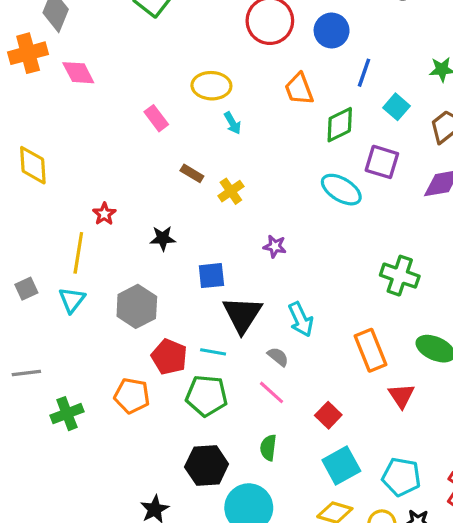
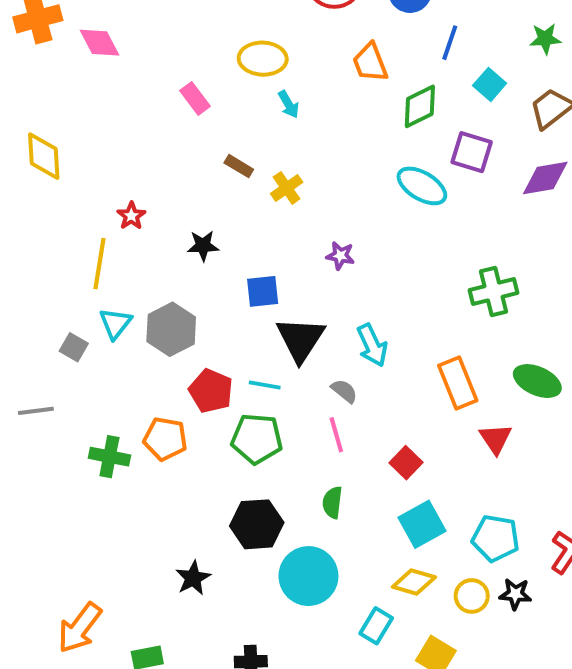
green cross: (400, 276) -> (494, 291), turned -33
gray square: (26, 289) -> (74, 347), moved, turned -35
cyan triangle: (72, 300) -> (115, 323), moved
pink line: (271, 392) -> (336, 435), turned 32
green cross: (67, 414) -> (109, 457), moved, turned 32

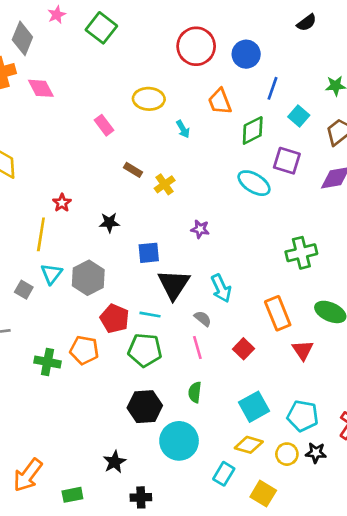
cyan arrow: (289, 104) -> (183, 129), moved
red square: (406, 463) -> (243, 349), moved
black star: (193, 578) -> (115, 462), moved

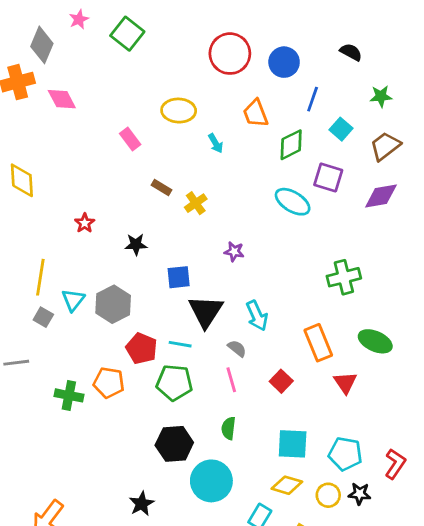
black semicircle: (307, 23) -> (351, 52), moved, turned -114
yellow line: (41, 234) -> (40, 277), moved
cyan square: (254, 407) -> (293, 444), turned 32

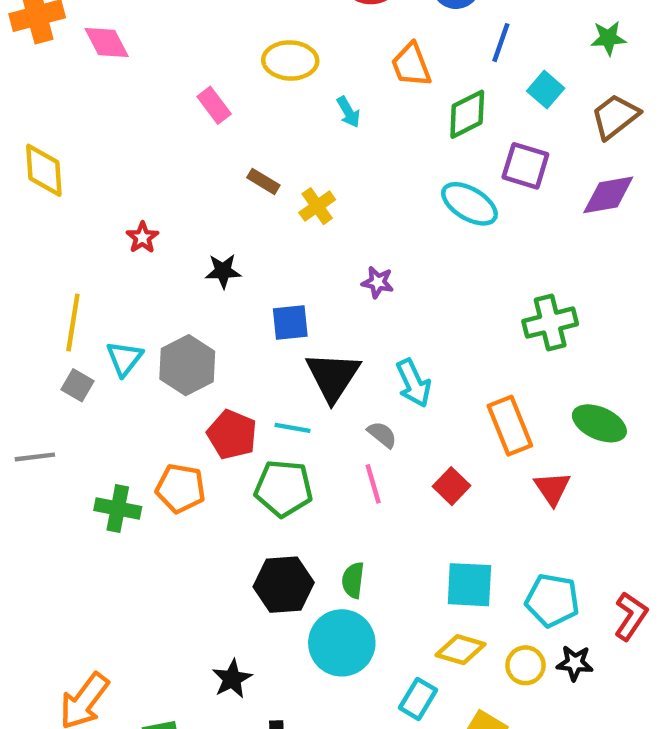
green semicircle: (228, 428) -> (353, 580), moved

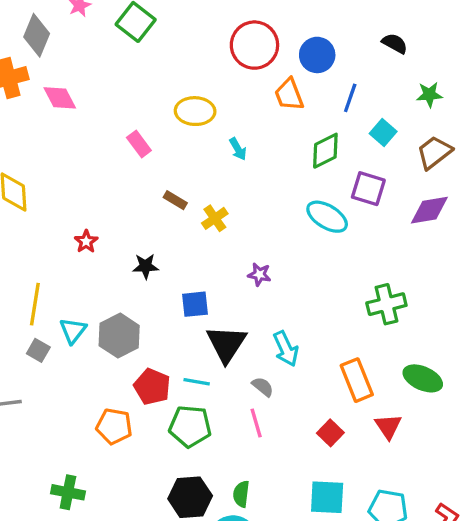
orange trapezoid: (411, 65) -> (289, 95), moved
red square: (452, 486) -> (330, 433), moved
green cross: (118, 508) -> (68, 492), moved

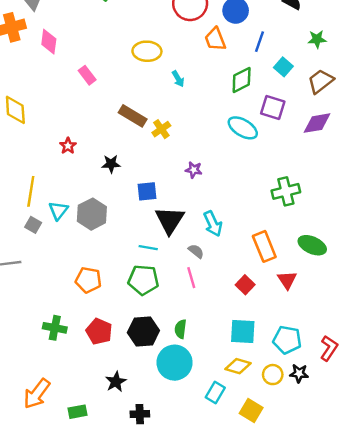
pink diamond: (60, 98) -> (49, 42), turned 35
pink rectangle: (139, 144) -> (87, 75), moved
brown rectangle: (175, 200) -> (133, 116), size x1.6
red pentagon: (152, 387) -> (99, 331), moved

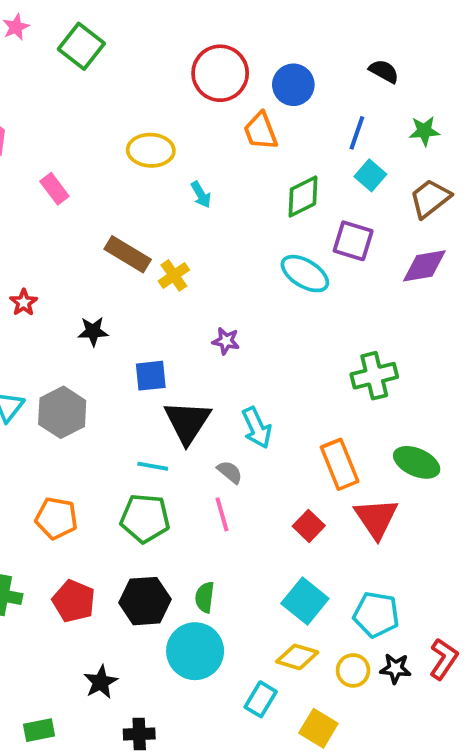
blue line: (260, 42) -> (357, 133), moved
red triangle: (287, 280) -> (376, 518), size x1.4
cyan square: (243, 331) -> (305, 601), turned 36
red L-shape: (329, 348) -> (444, 659), moved

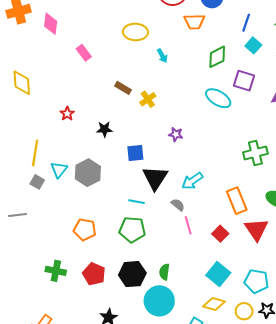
orange trapezoid: (261, 131) -> (194, 22), turned -70
brown rectangle: (128, 254) -> (123, 88), size x0.7
cyan arrow: (257, 428) -> (192, 181), turned 80
pink line: (222, 514) -> (188, 225), moved

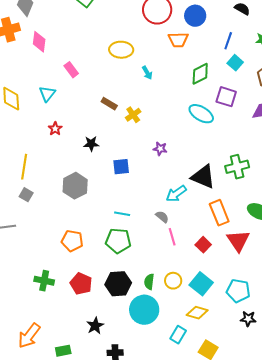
cyan triangle: (59, 170) -> (47, 94), moved
black triangle: (155, 178) -> (203, 177), moved, turned -40
yellow circle: (244, 311) -> (173, 281), moved

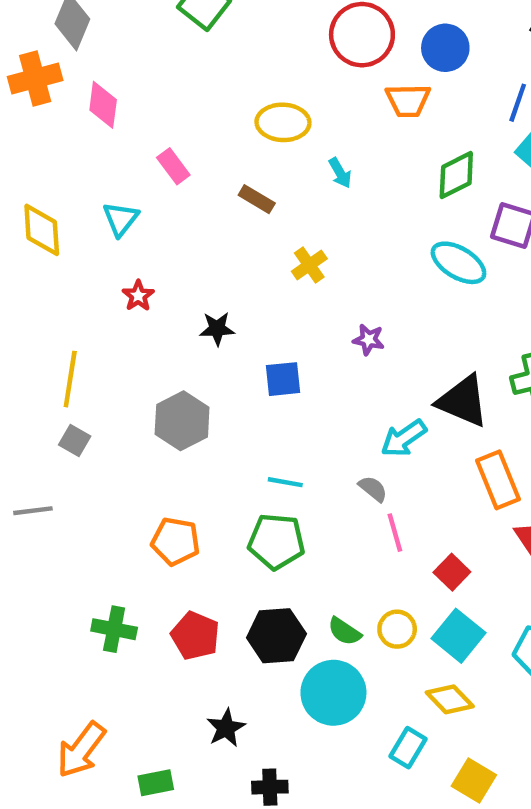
brown rectangle: (109, 104) -> (257, 199), moved
red square: (203, 245) -> (452, 572), moved
green semicircle: (149, 282) -> (344, 631), turned -63
yellow diamond: (197, 313) -> (450, 699), turned 30

